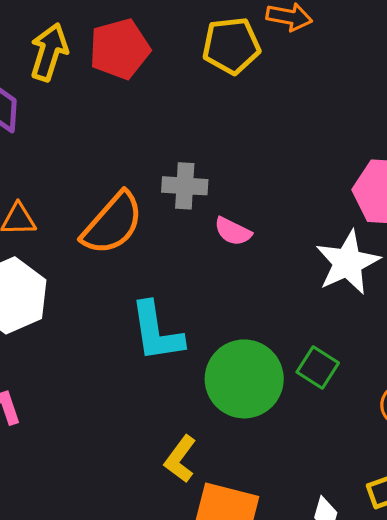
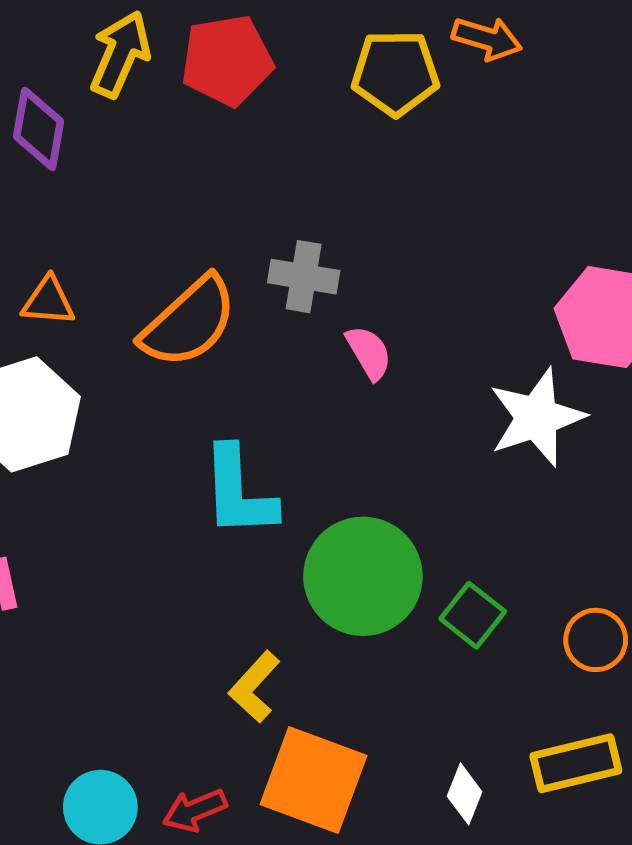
pink semicircle: (233, 231) -> (369, 353), turned -153
green square: (318, 367) -> (473, 615), moved

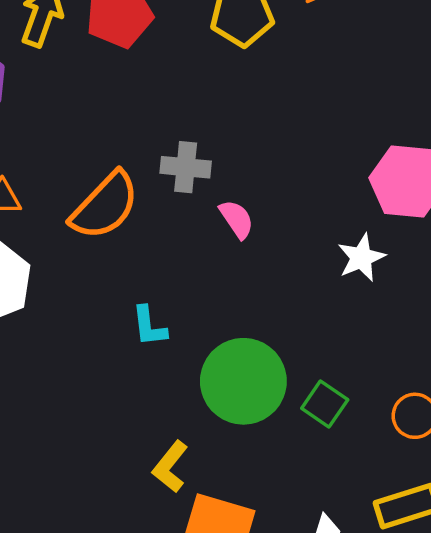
white star: (537, 417) -> (361, 258), size x0.7
cyan L-shape: (239, 492) -> (149, 326), size x0.6

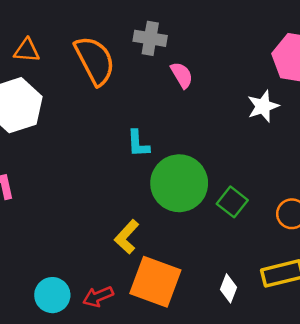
orange semicircle: (105, 206) -> (95, 60), turned -75
cyan L-shape: (149, 326) -> (138, 144), moved

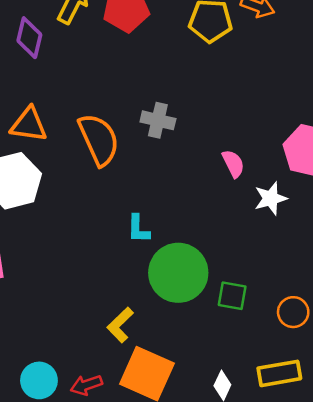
orange triangle: (27, 50) -> (29, 125), size x1.4
pink semicircle: (182, 75) -> (233, 164), moved
green square: (232, 202) -> (232, 296), turned -32

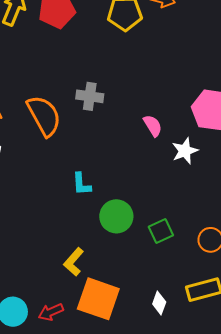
green circle: (178, 273) -> (116, 216), size x0.7
green square: (232, 296) -> (161, 231), turned -30

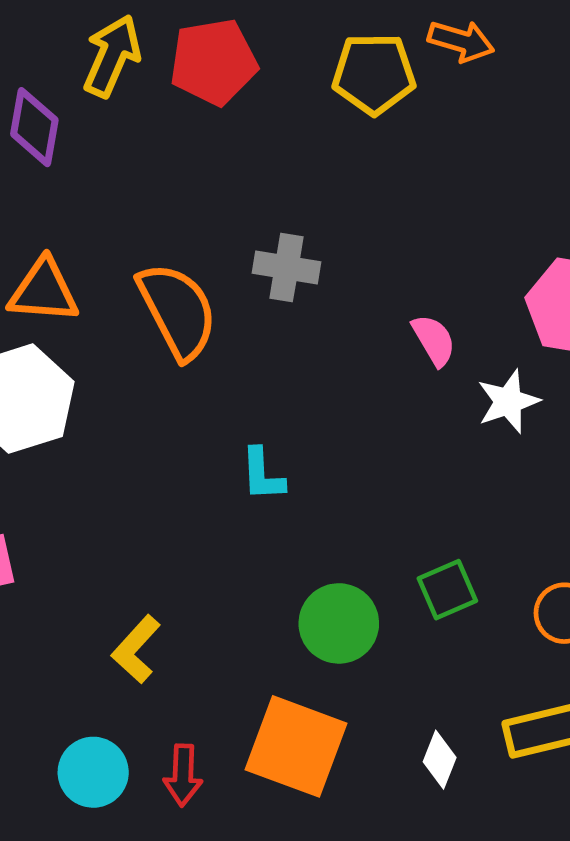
green circle: (116, 216) -> (339, 623), moved
yellow L-shape: (74, 262) -> (136, 649), moved
red arrow: (51, 312) -> (183, 775), turned -65

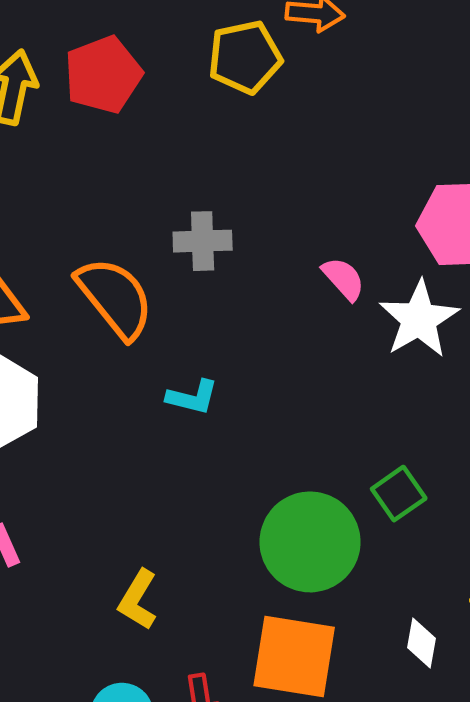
white star: (508, 401) -> (419, 319), size x1.4
cyan L-shape: (262, 474) -> (192, 397), moved, turned -62
green circle: (339, 623) -> (310, 542), size x1.4

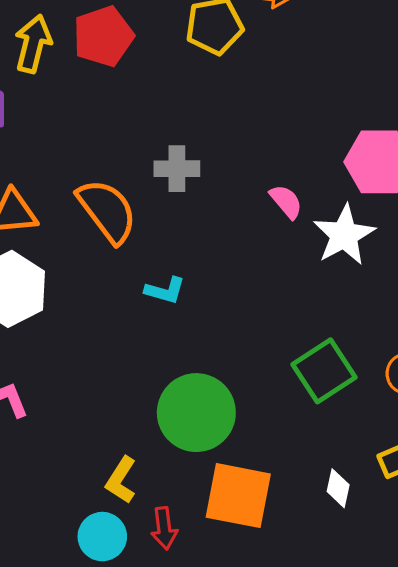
green square: (399, 494) -> (324, 371), size x1.5
green circle: (310, 542) -> (196, 413), moved
yellow L-shape: (138, 600) -> (121, 480), moved

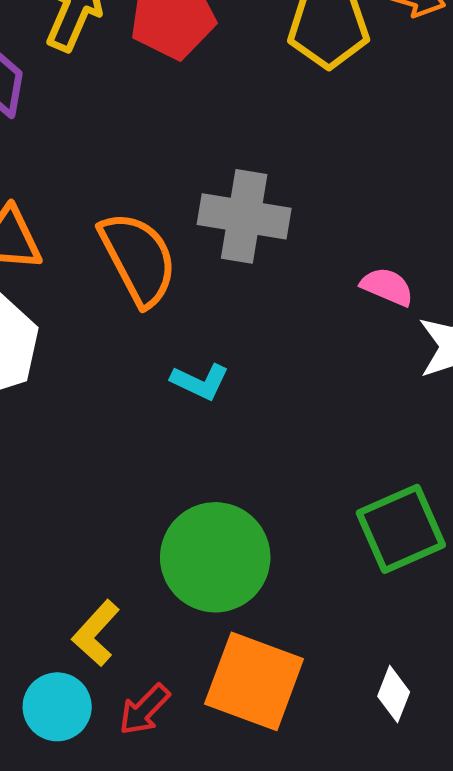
gray cross: (177, 169) -> (244, 216), size x1.4
pink semicircle: (286, 202) -> (387, 287), turned -36
red arrow: (164, 528) -> (144, 710), turned 42

